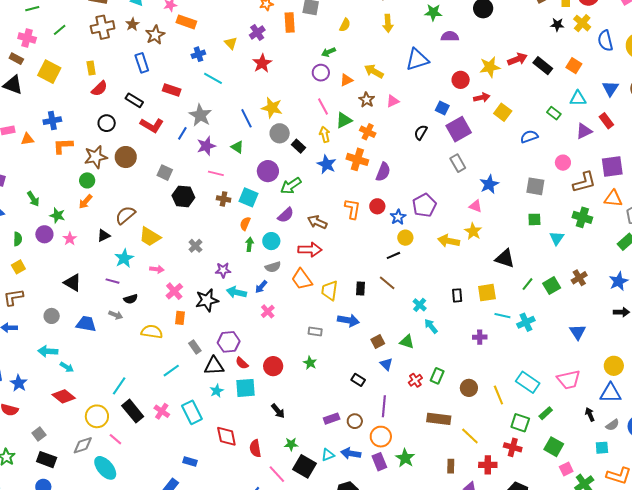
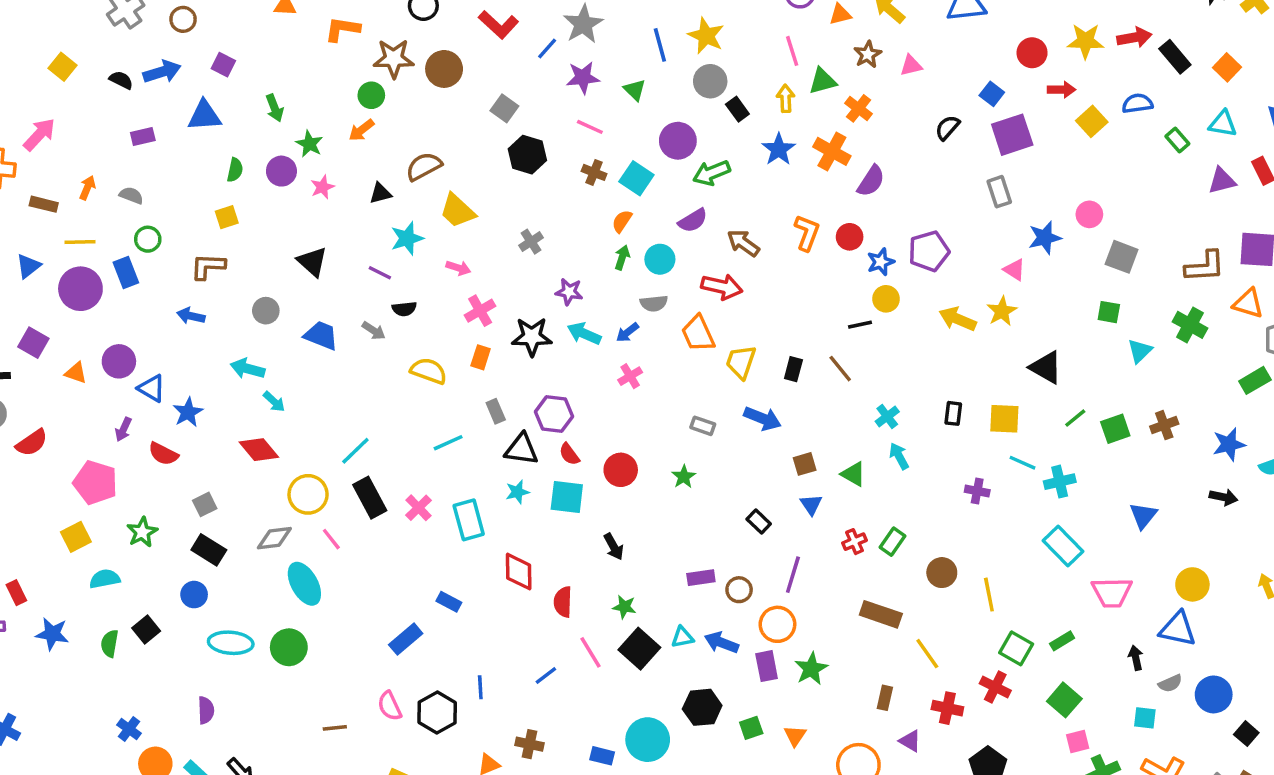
blue semicircle: (529, 137) -> (1137, 103), moved
pink circle: (563, 163) -> (1089, 214), moved
cyan rectangle: (528, 382) -> (1063, 546), moved

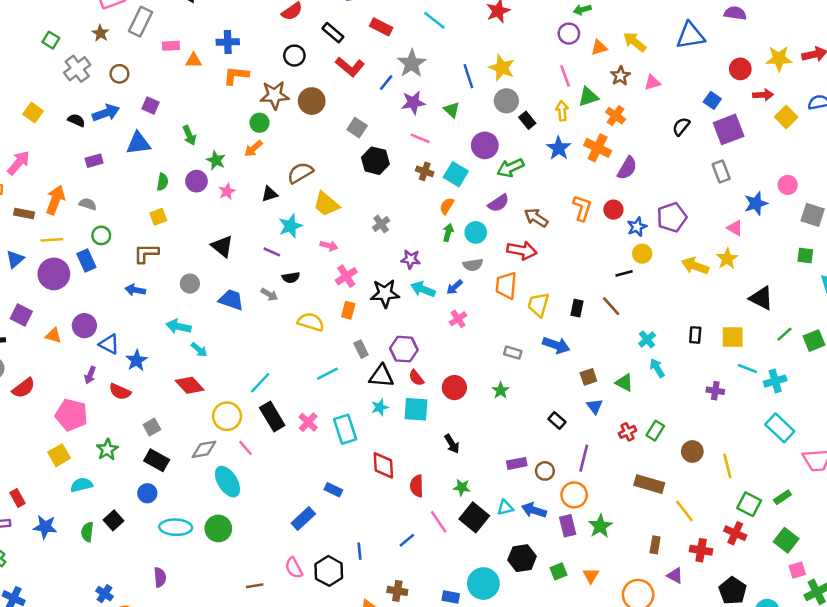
orange arrow: (87, 188) -> (55, 200), size x1.6
orange trapezoid: (698, 334) -> (506, 285), turned 32

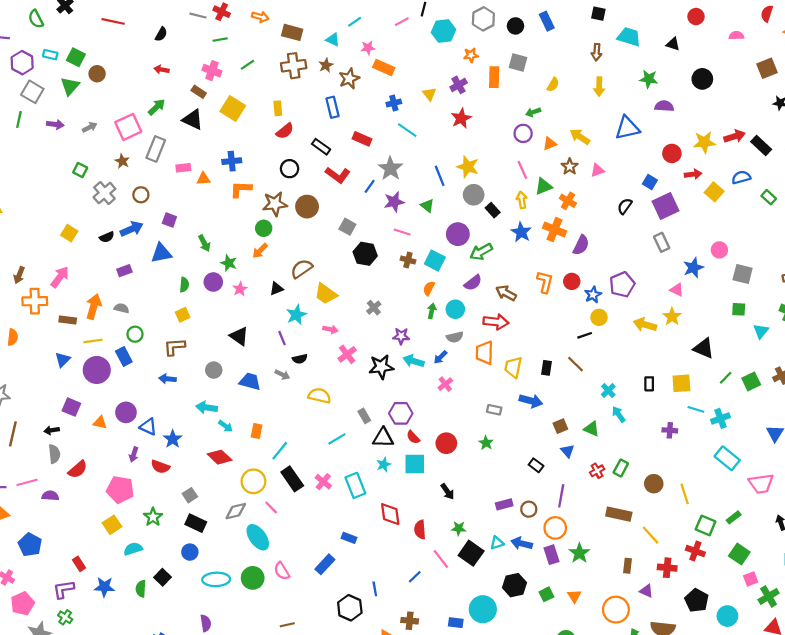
black semicircle: (76, 120) -> (107, 237), turned 136
purple line: (272, 252) -> (282, 338), turned 48
orange rectangle: (348, 310) -> (257, 431), moved
pink semicircle: (294, 568) -> (282, 571), moved

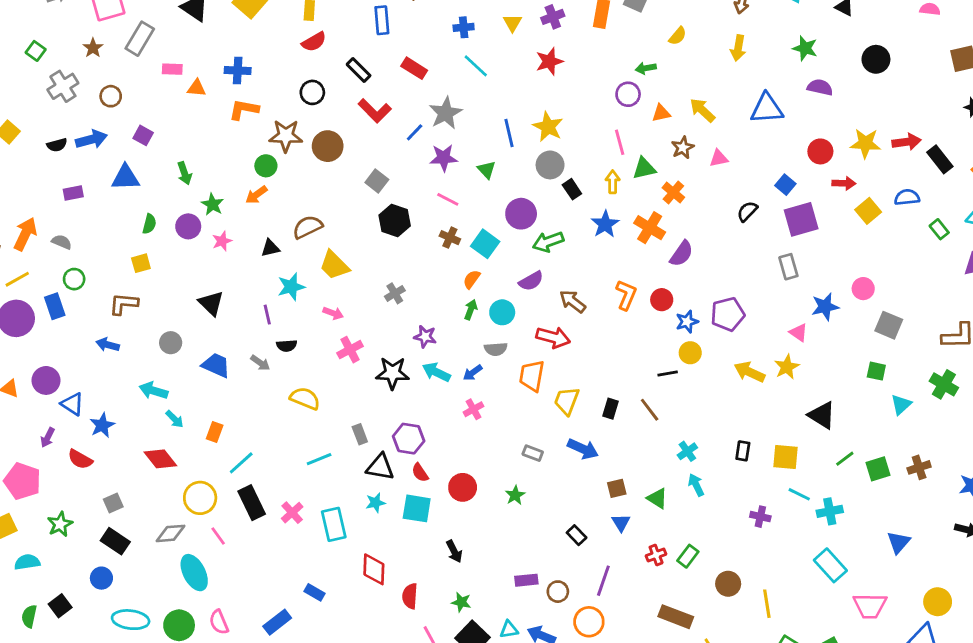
yellow line: (93, 341) -> (17, 279), turned -30

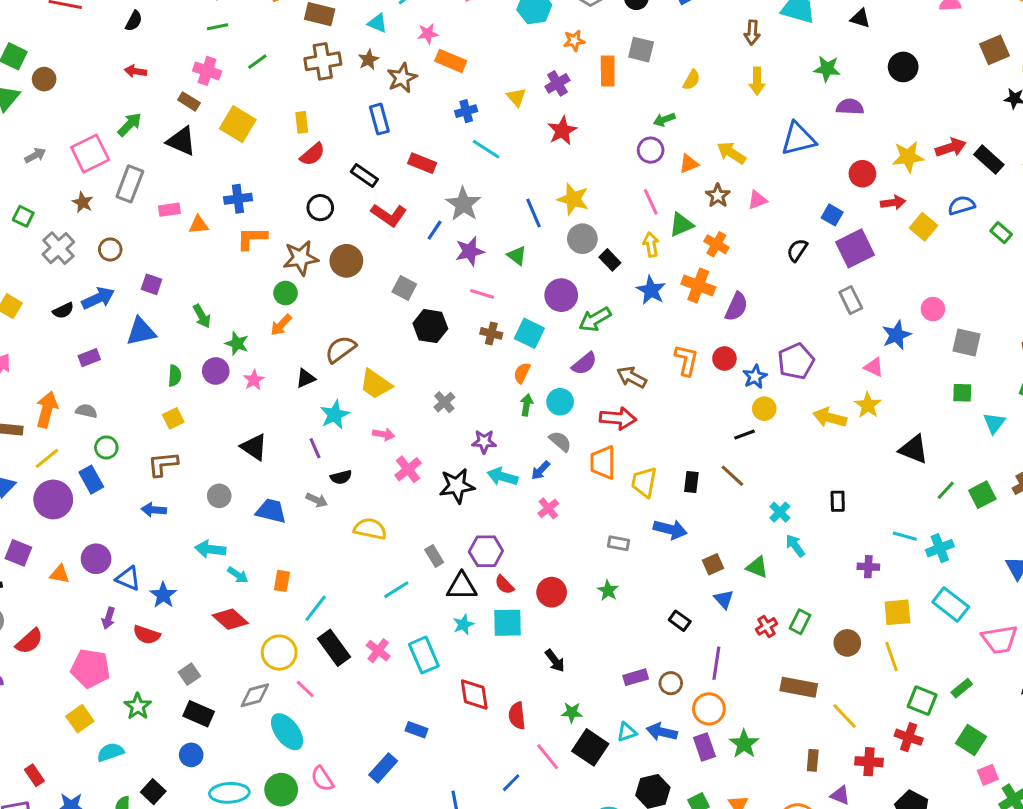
gray semicircle: (496, 349) -> (560, 441), turned -125
yellow square: (785, 457) -> (897, 612), moved

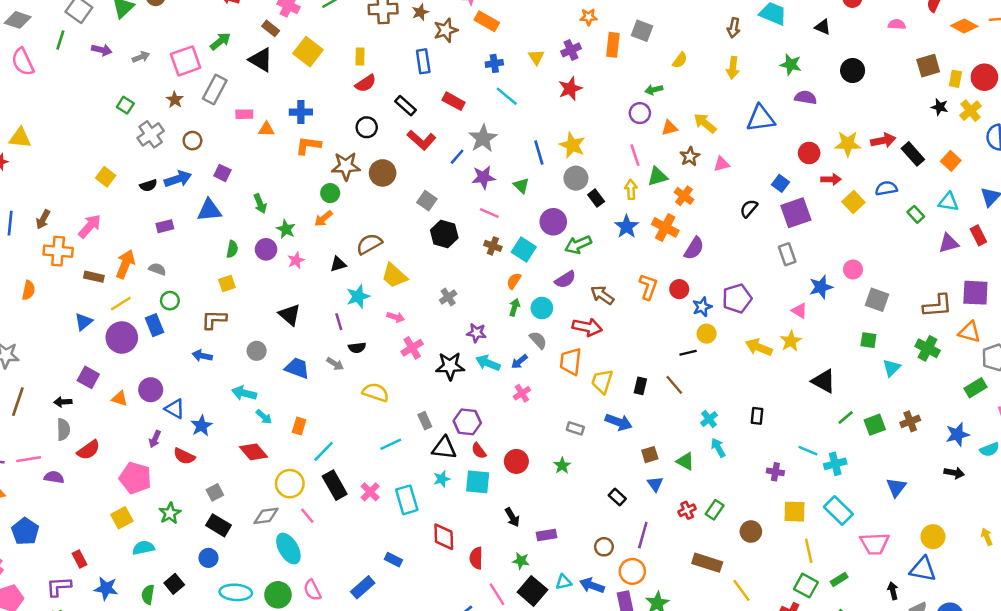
yellow line: (892, 656) -> (809, 551), moved
purple rectangle: (636, 677) -> (547, 535), moved

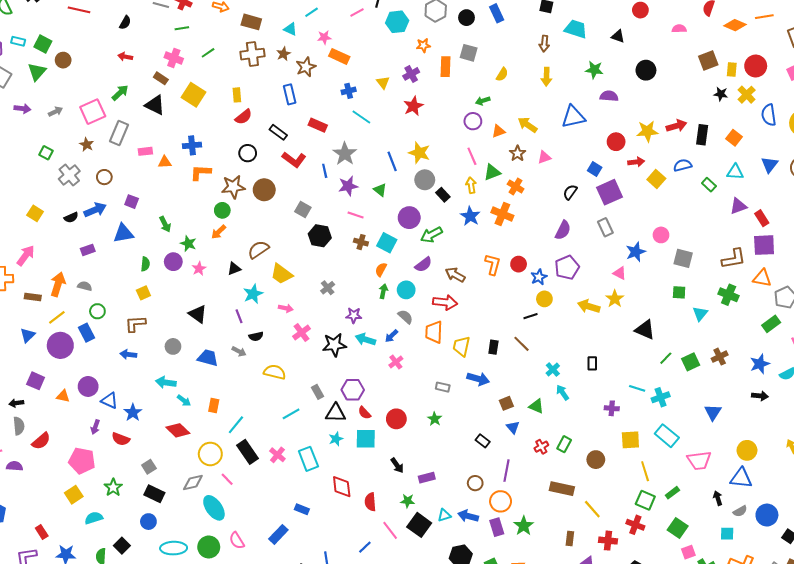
black rectangle: (913, 154) -> (702, 135), turned 54
blue line: (457, 157) -> (325, 171), turned -48
red rectangle: (978, 235) -> (762, 218), moved
purple semicircle: (694, 248) -> (563, 230), moved

